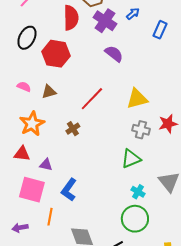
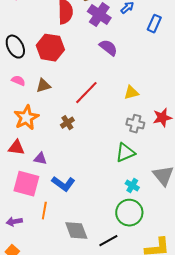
black ellipse: (27, 38) -> (15, 47), moved, turned -55
yellow triangle: (137, 99) -> (131, 93), size x0.7
blue L-shape: (69, 190) -> (63, 184), turned -90

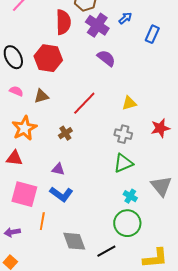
gray cross: (135, 124) -> (123, 134), moved
purple triangle: (40, 159) -> (58, 169), moved

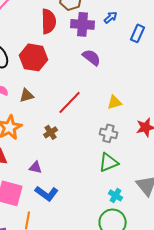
purple cross: (97, 25) -> (83, 24), turned -30
purple triangle: (58, 169) -> (36, 167), moved

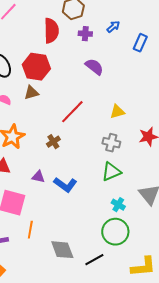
purple cross: (83, 24) -> (85, 34), size x0.6
brown triangle: (27, 95) -> (31, 93), moved
blue L-shape: (47, 193) -> (65, 185), moved

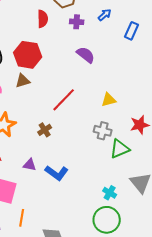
red semicircle: (51, 31) -> (43, 19), size x0.7
green triangle: (111, 172) -> (120, 149), moved

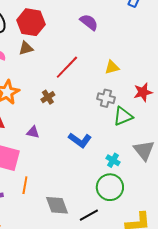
blue L-shape: (57, 173) -> (80, 140), moved

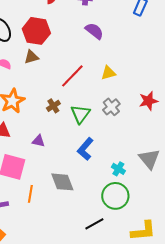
yellow triangle: (112, 67) -> (108, 73), moved
gray cross: (106, 98) -> (111, 107), turned 36
green triangle: (123, 116) -> (80, 114), moved, turned -30
blue L-shape: (80, 140) -> (85, 149), turned 95
gray diamond: (57, 205) -> (62, 182), moved

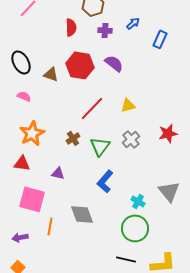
red hexagon: (36, 31) -> (80, 65), moved
brown triangle: (31, 57) -> (51, 74), moved, turned 35
black line: (94, 224) -> (126, 259), moved, turned 42

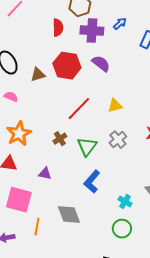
purple cross: (105, 30) -> (92, 31), size x1.6
brown triangle: (51, 74) -> (38, 75), turned -35
green circle: (135, 228) -> (122, 229), size x0.7

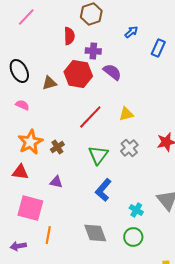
purple cross: (92, 31) -> (93, 51), moved, size x0.7
brown cross: (60, 139) -> (57, 147), moved
gray diamond: (69, 215) -> (95, 233), moved

